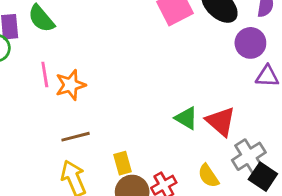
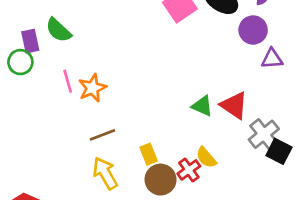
yellow semicircle: (208, 176) -> (206, 157), moved

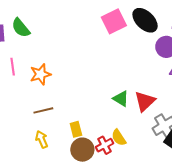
pink line: (68, 81) -> (13, 67), moved
red triangle: (234, 105) -> (145, 101), turned 35
yellow arrow: (105, 173) -> (42, 139), size x0.7

